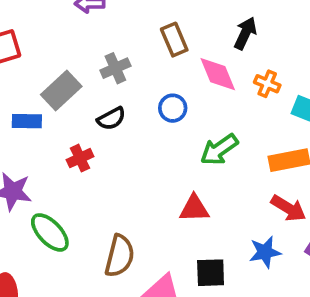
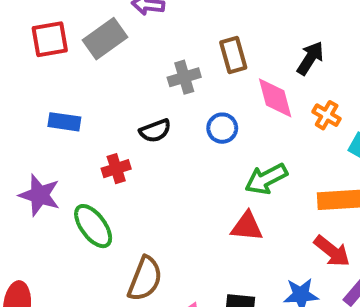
gray cross: (115, 68) -> (184, 77), moved
gray rectangle: (61, 91) -> (105, 39), moved
red triangle: (194, 208) -> (247, 226), moved
green ellipse: (50, 232) -> (93, 226), moved

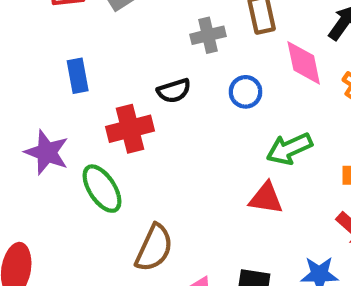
blue rectangle: (64, 122) -> (78, 76), turned 68
red cross: (116, 169) -> (130, 129), size x1.5

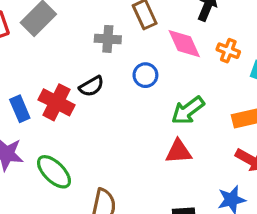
gray cross: (208, 35) -> (108, 39), turned 30
blue rectangle: (78, 76) -> (20, 109), moved
red cross: (130, 129) -> (57, 102), moved, turned -36

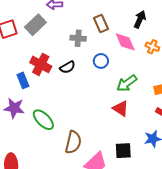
red cross: (57, 102) -> (41, 64), moved
red triangle: (179, 151) -> (121, 108), turned 36

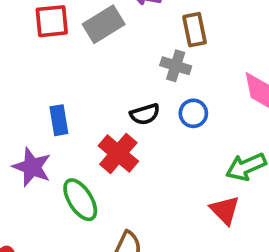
brown rectangle: (101, 23) -> (195, 30), moved
blue circle: (101, 61) -> (193, 113), moved
red cross: (41, 64) -> (118, 154), moved

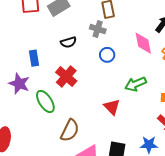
black semicircle: (145, 114) -> (68, 42), moved
red triangle: (225, 210) -> (112, 107), moved

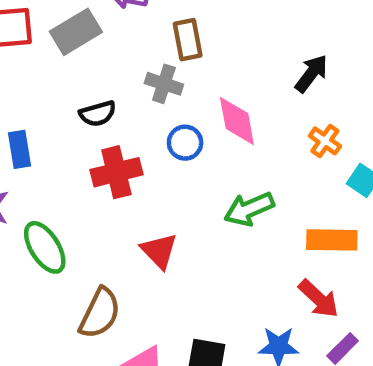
pink diamond: (143, 43) -> (237, 121), moved
red cross: (66, 77) -> (116, 172), moved, turned 35
red triangle: (112, 107) -> (159, 251), moved

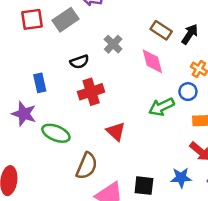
brown rectangle: (188, 40) -> (161, 30), moved, turned -42
gray cross: (164, 84) -> (113, 44), turned 30
blue circle: (185, 143) -> (188, 92), moved
green ellipse: (45, 247) -> (56, 133), turned -32

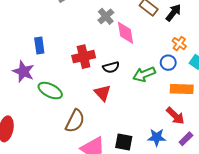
pink diamond: (152, 61) -> (125, 33), moved
black semicircle: (79, 62) -> (111, 67), moved

